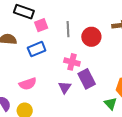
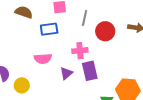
pink cross: (72, 62) -> (80, 51), turned -35
pink semicircle: (28, 84) -> (43, 59), moved

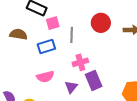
gray line: (85, 18) -> (72, 35), moved
red circle: (105, 31) -> (101, 23), moved

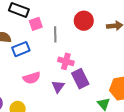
blue rectangle: (46, 47) -> (21, 49), moved
pink cross: (80, 62) -> (66, 61), turned 35

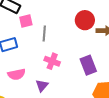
red circle: (84, 21) -> (85, 20), moved
purple rectangle: (80, 79) -> (88, 65), moved

